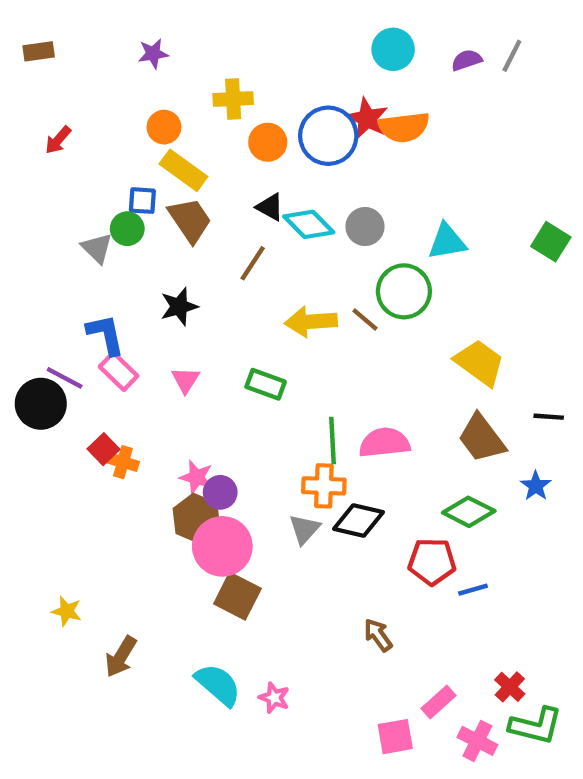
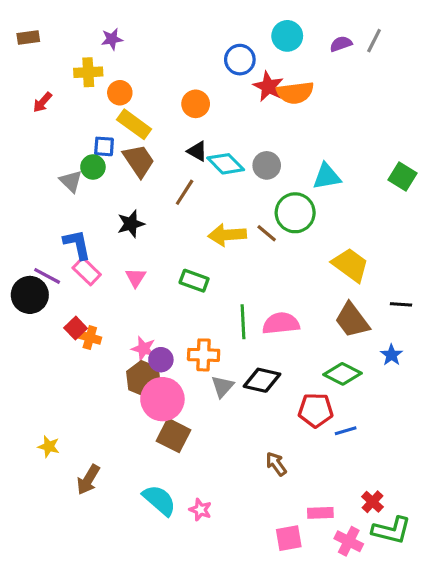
yellow cross: (233, 99) -> (88, 72), moved
blue circle: (328, 136) -> (240, 60), moved, size x0.7
orange cross: (324, 486) -> (204, 355), moved
pink rectangle: (438, 702) -> (320, 513), turned 40

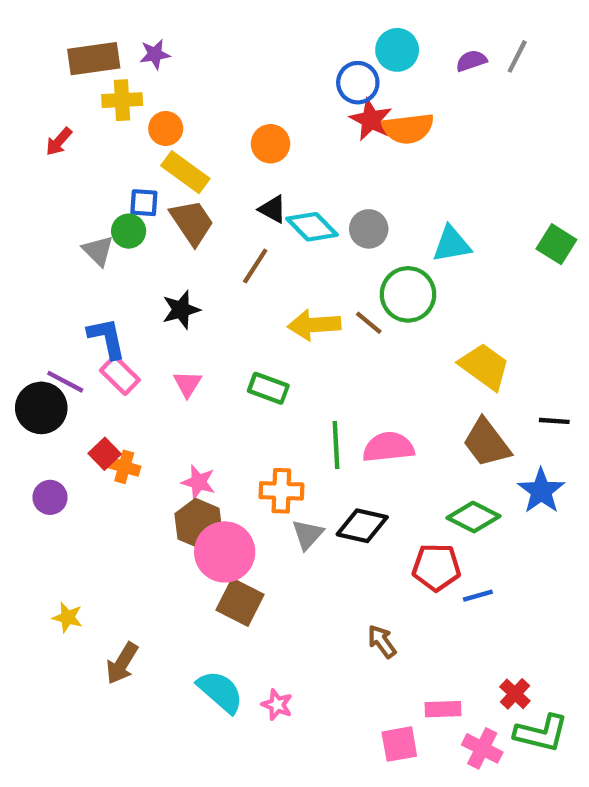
brown rectangle: (28, 37) -> (94, 59), moved, size x1.6
blue circle: (240, 60) -> (358, 83), moved
blue star: (391, 355) -> (541, 491), size x1.5
purple circle: (161, 360) -> (50, 497), moved

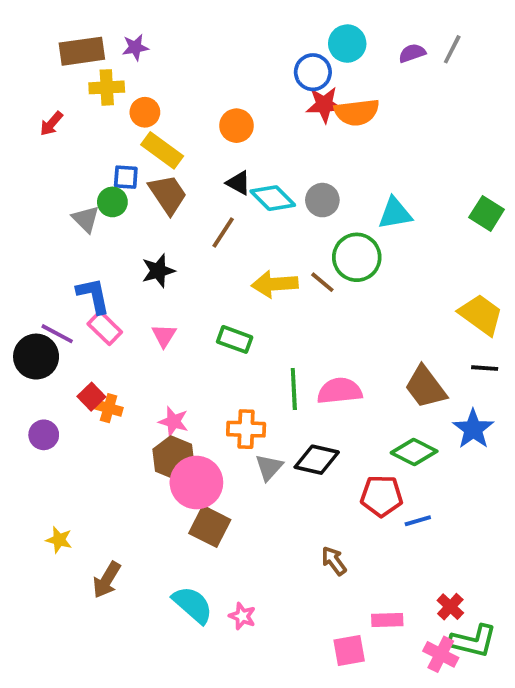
red star: (371, 120) -> (324, 105), turned -30
yellow trapezoid: (484, 366) -> (481, 315), moved
pink cross: (482, 748) -> (441, 654), moved

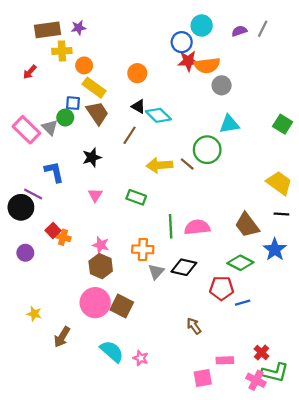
gray circle: (322, 200) -> (222, 85), moved
pink rectangle: (105, 328) -> (26, 130), moved, size x1.4
pink circle: (196, 483) -> (95, 303), moved

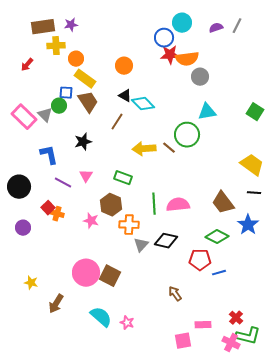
purple line: (33, 194) -> (63, 183), moved
brown hexagon: (101, 266) -> (111, 205), moved

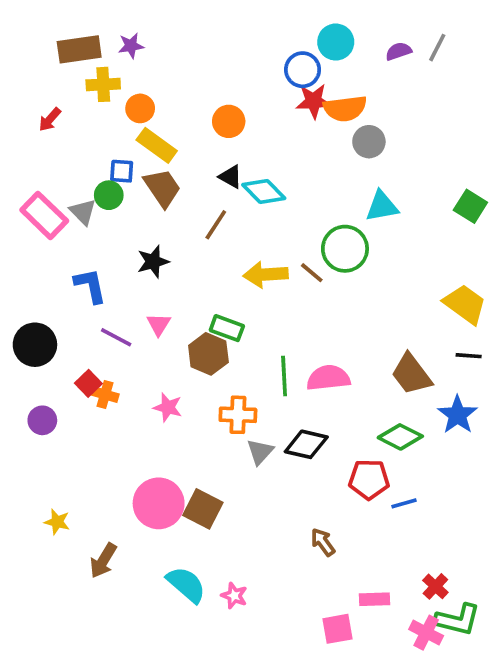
brown hexagon: (111, 205) -> (208, 354), moved

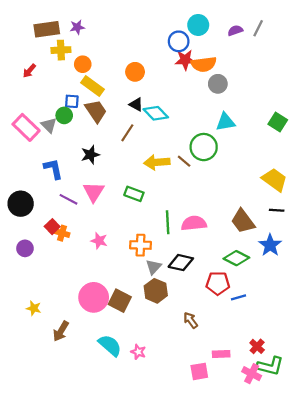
pink triangle: (159, 324) -> (94, 192), size x1.5
brown hexagon: (208, 354) -> (156, 291), moved

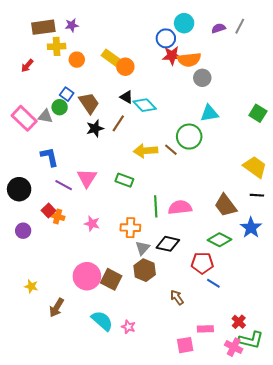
yellow rectangle: (93, 86) -> (112, 59), moved
blue square: (72, 101) -> (67, 94), turned 32
gray triangle: (49, 125) -> (45, 116), turned -35
black star: (90, 155) -> (95, 128), moved
blue line: (239, 297) -> (213, 283), moved, turned 48

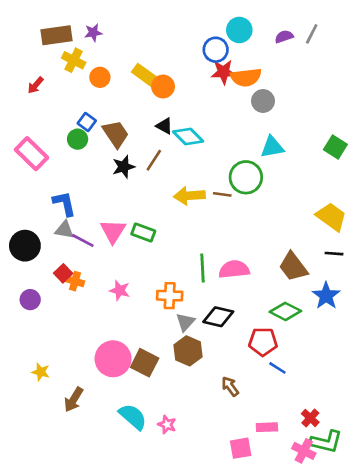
yellow cross: (57, 46) -> (74, 60), turned 30
gray triangle: (45, 116) -> (64, 230), moved
brown line: (171, 150) -> (222, 194), turned -32
green rectangle: (124, 180) -> (143, 233), moved

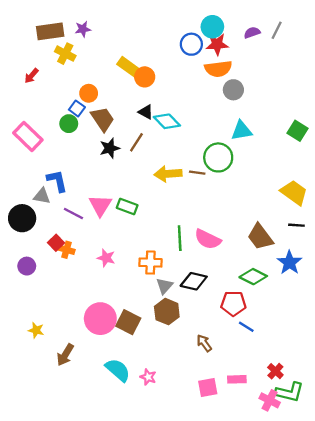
red star: (224, 72) -> (217, 44), moved
orange circle: (100, 77) -> (89, 93), moved
gray triangle: (64, 230) -> (42, 196), moved
pink semicircle: (234, 269) -> (208, 239), turned -148
pink square: (241, 448) -> (208, 387), moved

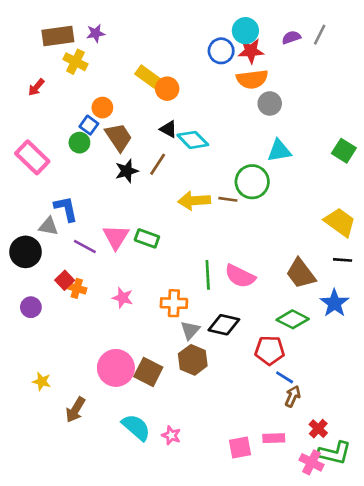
brown arrow: (204, 343) -> (293, 396), moved, turned 60

